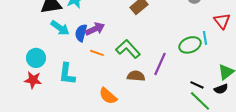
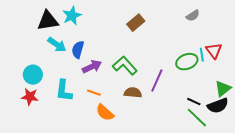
red triangle: (222, 21) -> (214, 51), moved
purple arrow: (95, 29) -> (92, 67), moved
orange line: (97, 53) -> (94, 93), moved
black semicircle: (221, 89) -> (218, 106), size x1.5

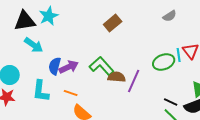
blue semicircle: (78, 50) -> (55, 66), moved
brown semicircle: (133, 93) -> (117, 77), moved

